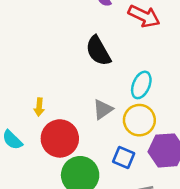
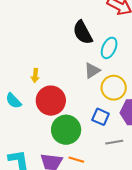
cyan ellipse: (141, 85) -> (109, 48), moved
gray triangle: (103, 109) -> (92, 71), moved

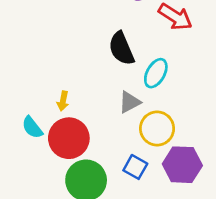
yellow arrow: (35, 75) -> (63, 101), moved
cyan semicircle: (13, 101) -> (32, 127), moved

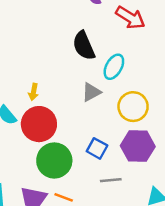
yellow circle: (157, 128) -> (133, 107), moved

